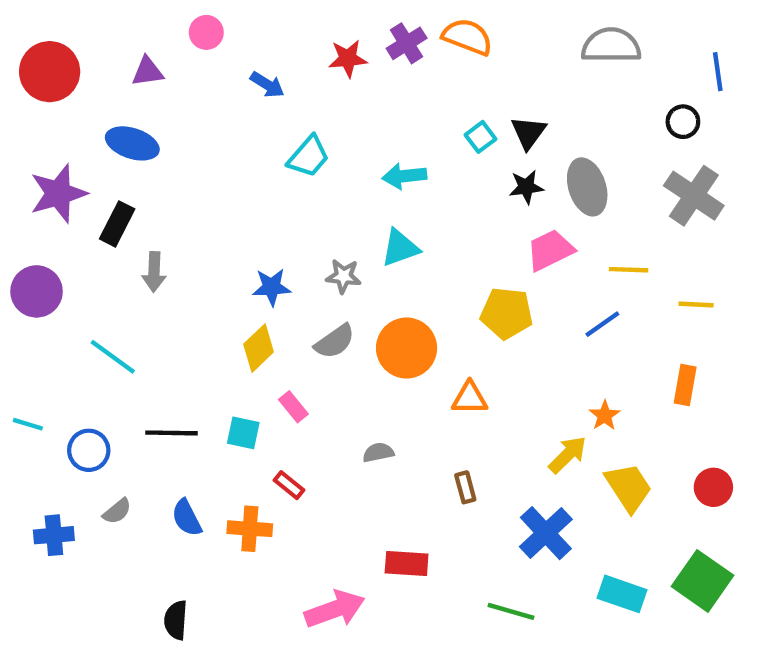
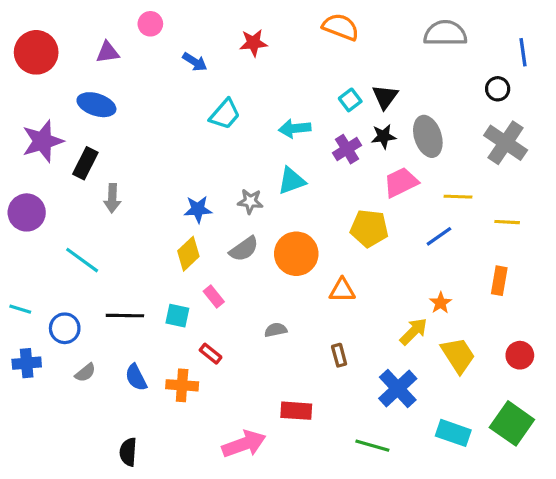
purple cross: (407, 43) -> (347, 149), moved
blue cross: (54, 535) -> (27, 363), moved

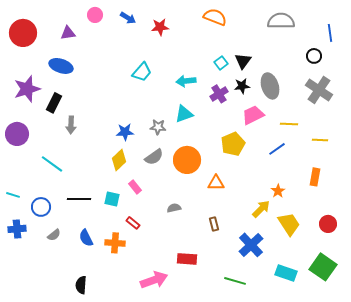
blue arrow: (195, 62) -> (128, 18), moved
yellow pentagon: (369, 228) -> (233, 144), turned -30

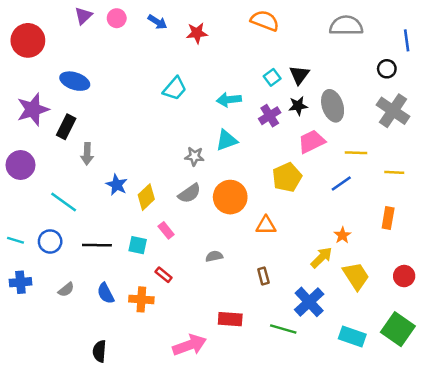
purple triangle: (68, 33) -> (83, 16), moved, turned -35
blue star: (125, 132) -> (117, 185), moved, turned 30
blue circle: (41, 207) -> (50, 241), moved
green line: (235, 281) -> (283, 329), moved

